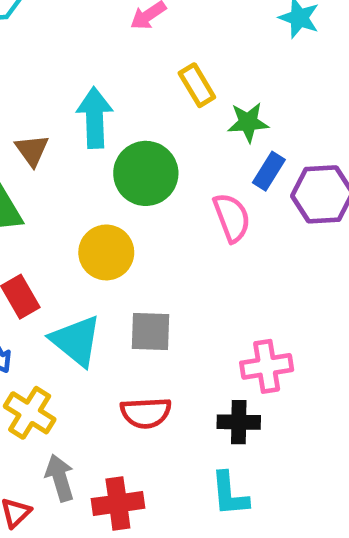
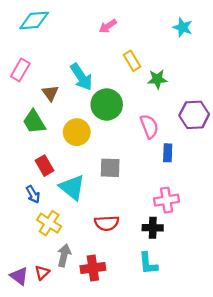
cyan arrow: (95, 118) -> (81, 77), turned 148
blue rectangle: (269, 171) -> (168, 153), moved, turned -30
yellow circle: (106, 252) -> (77, 132), moved
gray square: (150, 331) -> (110, 168), moved
gray arrow: (60, 478) -> (64, 255), turned 30

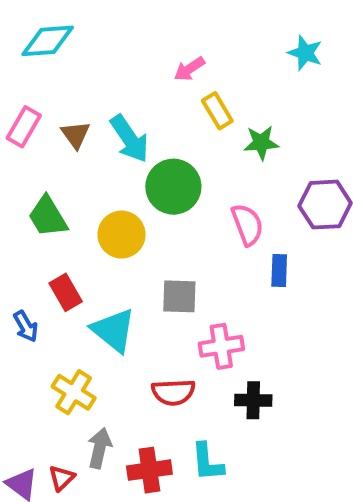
pink arrow: (108, 26) -> (189, 69), moved
brown triangle: (50, 93) -> (76, 135), moved
blue arrow: (33, 194) -> (26, 326), moved
pink cross: (167, 200) -> (221, 346), moved
cyan L-shape: (148, 263) -> (207, 462), moved

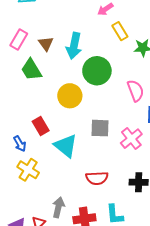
cyan arrow: (129, 139) -> (74, 46), turned 45
green trapezoid: (48, 217) -> (31, 70), moved
pink cross: (221, 346) -> (131, 139), moved, turned -30
yellow cross: (74, 392) -> (28, 170), moved

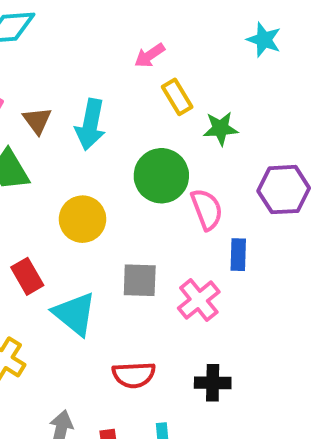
green circle: (97, 71) -> (161, 176), moved

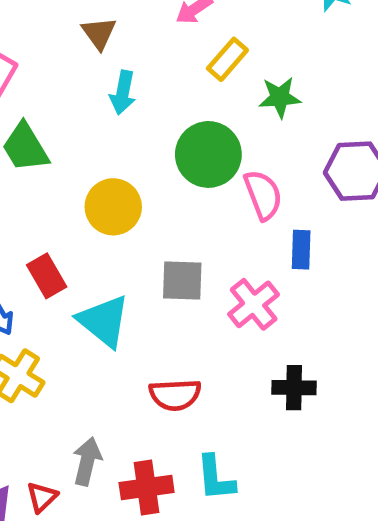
yellow rectangle: (177, 97) -> (227, 59), turned 72
brown triangle: (37, 121) -> (99, 33), moved
cyan arrow: (90, 124) -> (123, 93), size x0.7
black cross: (213, 383) -> (294, 388), moved

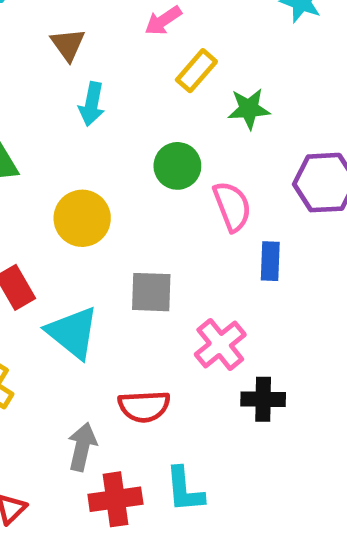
green circle: (208, 154) -> (177, 166), size x0.7
pink cross: (254, 304) -> (220, 344), moved
gray arrow: (87, 461) -> (82, 447), moved

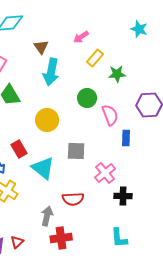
cyan arrow: (92, 104) -> (51, 72), size x1.5
cyan L-shape: (185, 490) -> (119, 238), moved

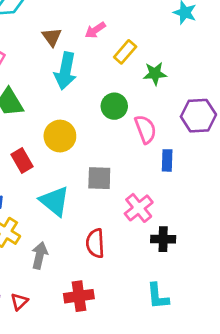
pink arrow: (81, 37) -> (95, 30), moved
red rectangle: (19, 149) -> (22, 160), moved
red semicircle: (73, 199) -> (95, 243), turned 90
gray arrow: (47, 216) -> (40, 255), moved

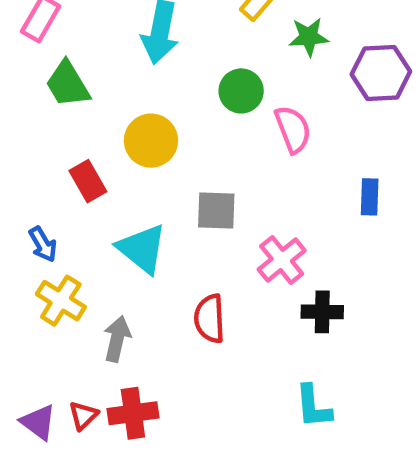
purple hexagon: (198, 116) -> (381, 73), moved
blue rectangle: (167, 160) -> (370, 197), moved
red cross: (79, 296) -> (133, 413), moved

